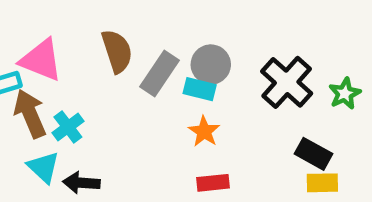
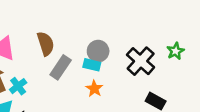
gray rectangle: (159, 73) -> (61, 67), moved
green star: (345, 94) -> (176, 51), moved

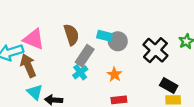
cyan rectangle: (92, 65) -> (105, 36), moved
cyan cross: (18, 86) -> (80, 72), moved

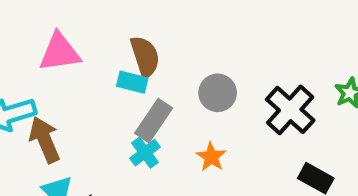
brown semicircle: (71, 35) -> (145, 57), moved
cyan rectangle: (105, 36) -> (132, 82), moved
pink triangle: (34, 39) -> (60, 52), moved, turned -30

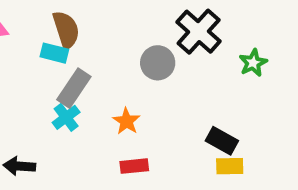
gray circle: (218, 93) -> (158, 63), moved
black cross: (290, 110) -> (199, 32), moved

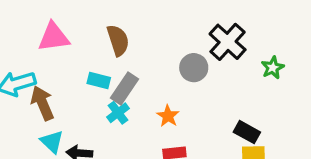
cyan rectangle: (54, 53) -> (99, 81), moved

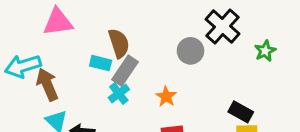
brown semicircle: (118, 40) -> (119, 43), moved

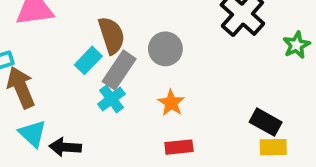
gray circle: (190, 51) -> (165, 49), moved
cyan rectangle: (101, 63) -> (88, 60), turned -60

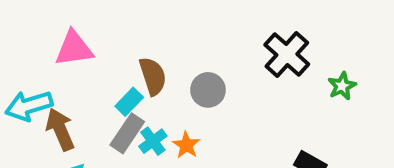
gray rectangle: (119, 70) -> (127, 133), moved
orange star: (171, 103) -> (186, 145), moved

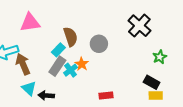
green star: (342, 86) -> (160, 57), moved
orange star: (186, 145) -> (82, 64), moved

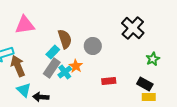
red rectangle: (106, 95) -> (109, 81), moved

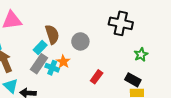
black cross: (133, 28) -> (121, 23), turned -30
cyan cross: (65, 72) -> (52, 68), turned -32
red rectangle: (109, 81) -> (97, 77), turned -48

